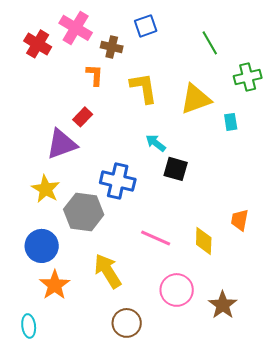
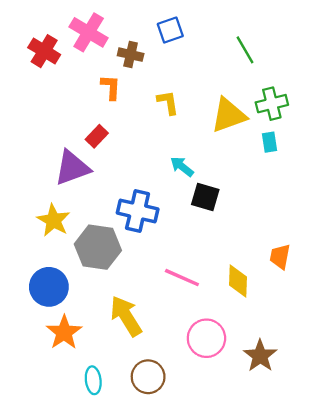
green cross: (248, 77) -> (272, 104), moved
yellow L-shape: (144, 88) -> (168, 102), size x0.7
cyan ellipse: (29, 326) -> (93, 380), moved

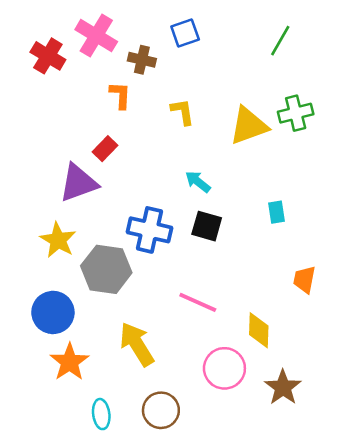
green line: (245, 50) -> (280, 41), moved, turned 60
cyan rectangle: (269, 142) -> (277, 212), moved
black square: (205, 197) -> (207, 226), moved
yellow diamond: (238, 281) -> (259, 330), moved

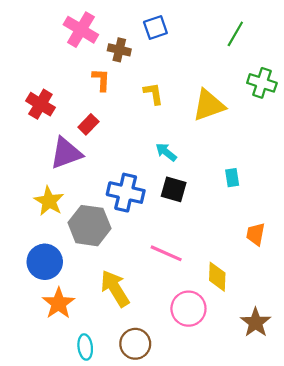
red cross: (48, 56) -> (40, 104), moved
green cross: (296, 113) -> (262, 83), moved, turned 32
brown star: (283, 387) -> (256, 322), moved

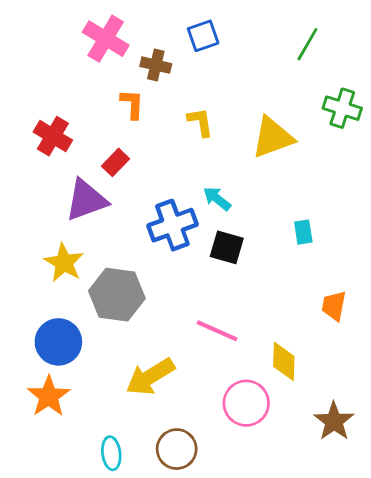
blue cross: (126, 193) -> (172, 225), moved, turned -33
yellow arrow: (115, 288) -> (150, 377), turned -90
orange star: (59, 303) -> (49, 396), moved

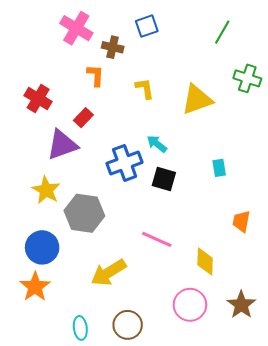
pink circle: (246, 403) -> (190, 305), moved

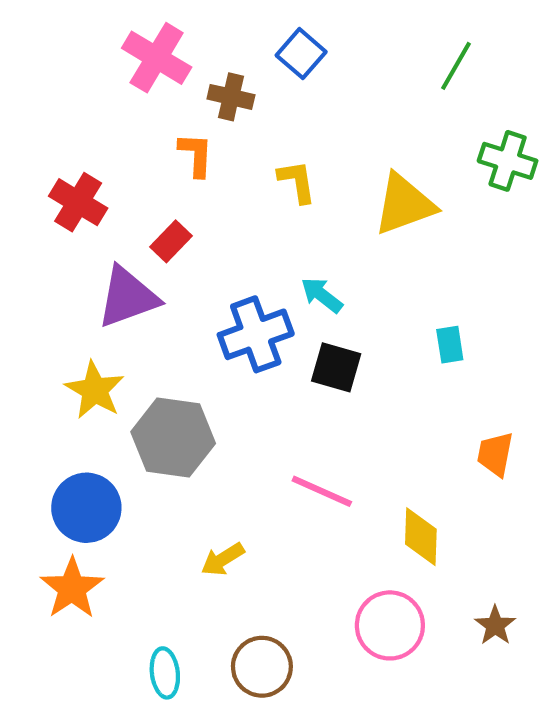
blue square: (147, 26) -> (301, 54), turned -30
yellow arrow: (108, 273) -> (223, 559), size x0.6
brown star: (241, 305) -> (495, 625), size x0.7

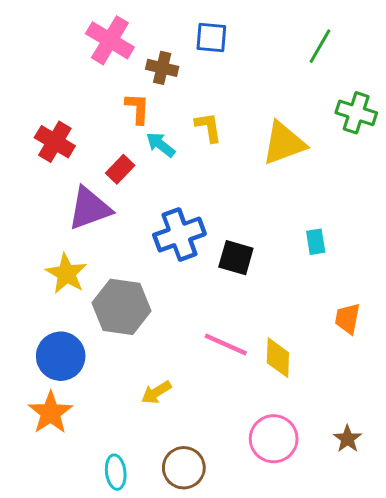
blue square: (301, 54) -> (211, 37), turned -36
cyan arrow: (322, 295) -> (161, 145), moved
yellow diamond: (421, 537) -> (278, 358), moved

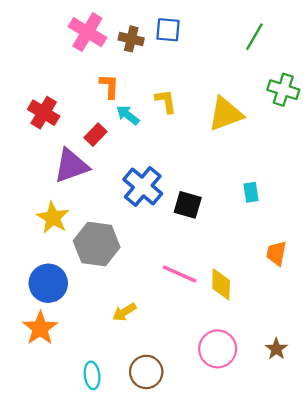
brown cross: (162, 68) -> (131, 39), moved
blue cross: (179, 234) -> (143, 186), turned -30

